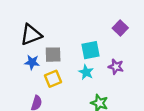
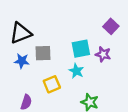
purple star: (116, 67) -> (103, 54), moved
yellow square: (53, 79) -> (52, 84), moved

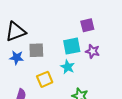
purple square: (111, 26) -> (87, 25), moved, turned 32

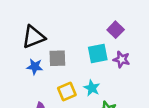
purple square: (87, 25) -> (116, 30), turned -32
cyan star: (68, 67) -> (92, 88), moved

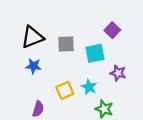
gray square: (57, 58) -> (66, 44), moved
purple star: (122, 59) -> (118, 73), moved

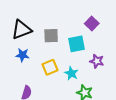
yellow square: (65, 90) -> (50, 67), moved

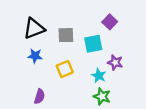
cyan star: (71, 73) -> (99, 76), moved

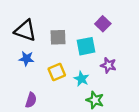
black triangle: (34, 28) -> (25, 30), turned 40
cyan star: (99, 76) -> (81, 79), moved

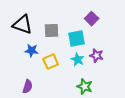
blue star: (26, 59) -> (32, 51), moved
cyan star: (81, 79) -> (78, 60), moved

